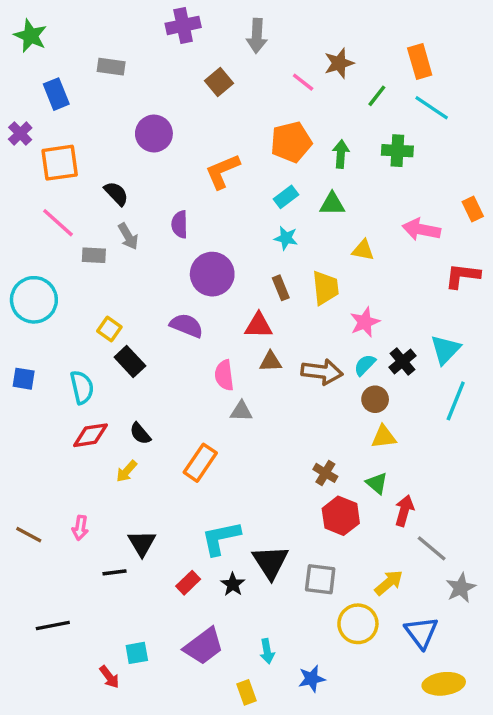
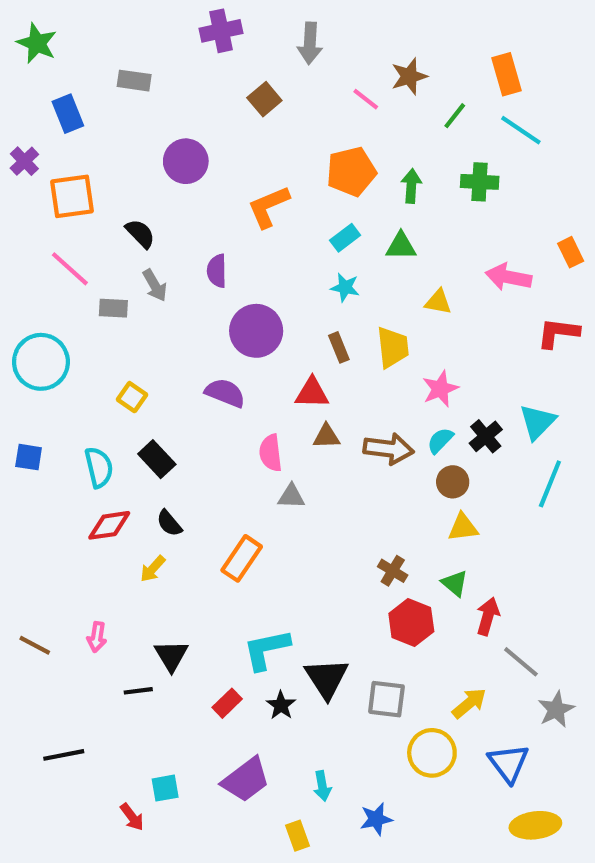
black rectangle: (130, 362) -> (157, 459), moved

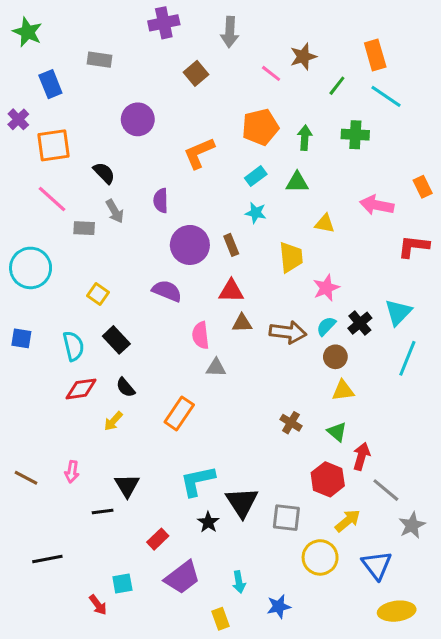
brown rectangle: (339, 347) -> (231, 245), moved
red hexagon: (411, 623) -> (328, 479), moved
red rectangle: (227, 703) -> (158, 539), moved

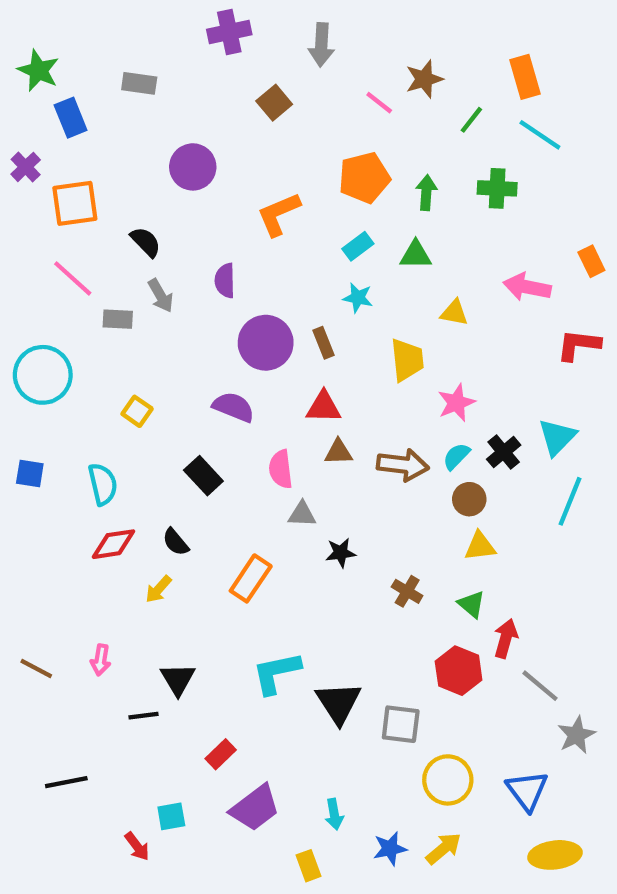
green star: (27, 32) -> (38, 71), moved
black rectangle: (116, 340) -> (203, 476), moved
yellow arrow: (348, 521) -> (444, 849), moved
black star: (208, 522) -> (341, 553), moved, turned 30

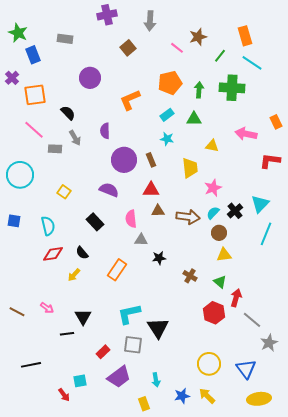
green cross: (497, 188) -> (232, 88), size x1.4
pink arrow: (101, 660) -> (47, 308), turned -64
gray square: (401, 724) -> (133, 345), moved
yellow arrow: (444, 849) -> (207, 396), turned -96

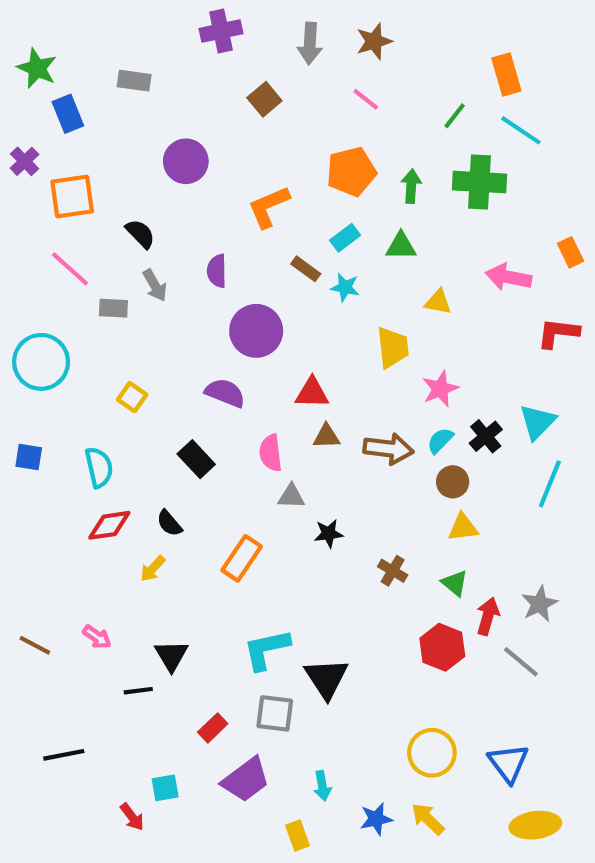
brown star: (198, 37) -> (374, 41), moved
brown rectangle: (151, 160) -> (306, 269), moved, turned -32
gray star: (269, 343) -> (539, 604), moved

